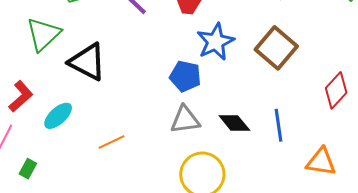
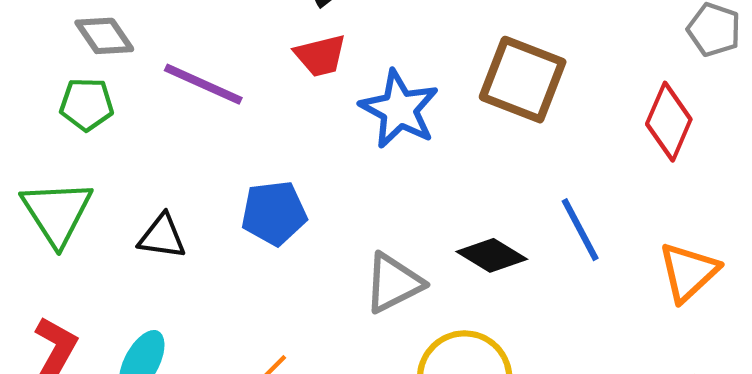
black triangle: (87, 62) -> (162, 237), size x0.6
blue pentagon: (185, 76) -> (274, 213), moved
orange triangle: (321, 162) -> (688, 272), turned -32

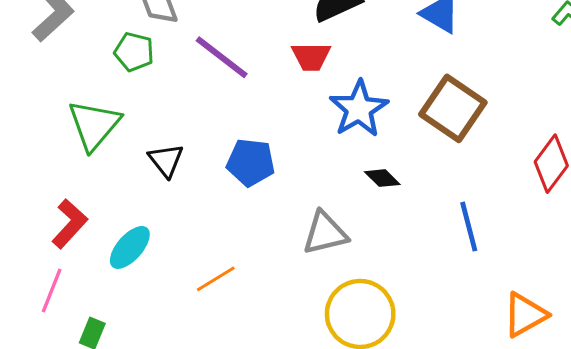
black triangle: (162, 237) -> (166, 160), turned 30
black diamond: (492, 255) -> (382, 178), moved, size x0.7
orange triangle: (688, 272) -> (525, 315), moved

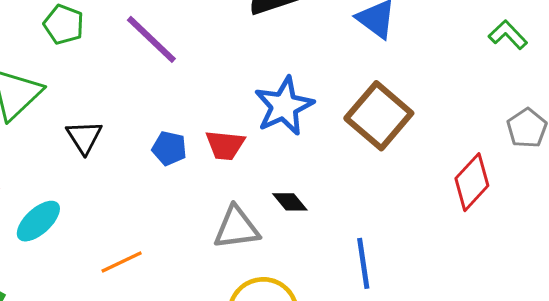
red trapezoid: (311, 57) -> (225, 145), moved
blue pentagon: (251, 162) -> (169, 148), size x0.7
black diamond: (382, 178) -> (290, 202), moved
blue line: (469, 227) -> (363, 263), moved

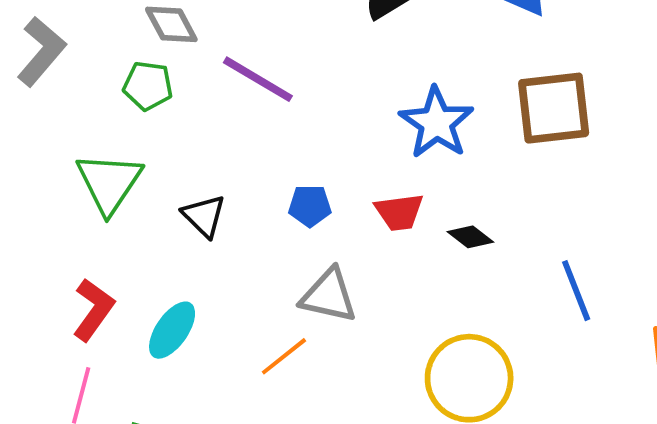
brown square: (379, 116) -> (554, 108), turned -34
red trapezoid: (225, 145) -> (399, 212), moved
gray triangle: (236, 228) -> (329, 296), moved, turned 33

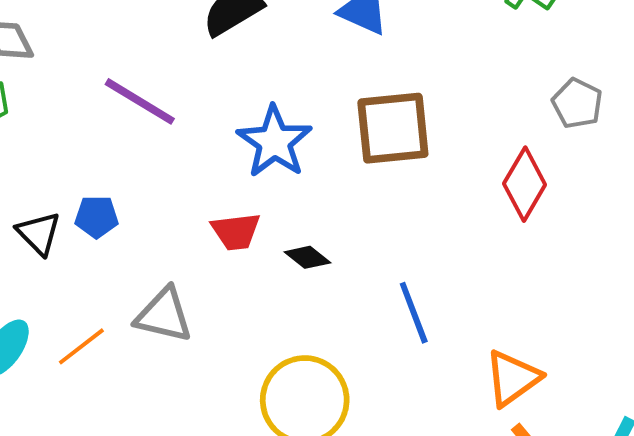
purple line: (258, 79) -> (140, 101), moved
blue pentagon: (310, 206) -> (97, 217), moved
orange line: (284, 356) -> (81, 346), moved

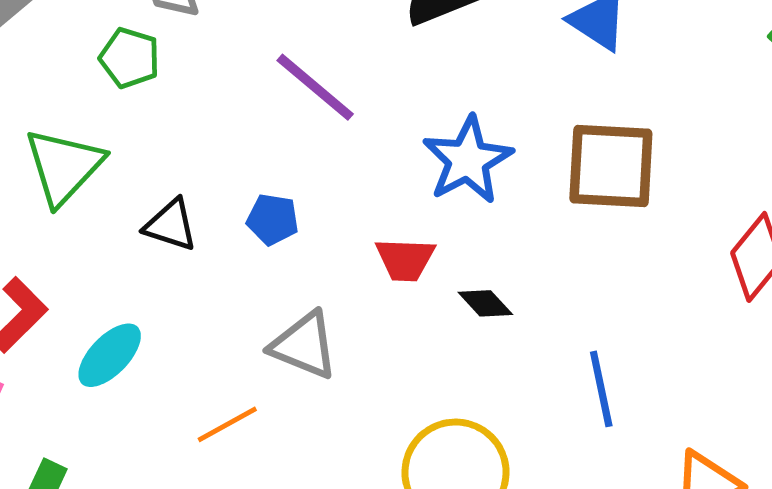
blue pentagon: (97, 217) -> (273, 219), moved
black triangle: (39, 233) -> (171, 225), turned -36
orange line: (81, 346) -> (227, 424), moved

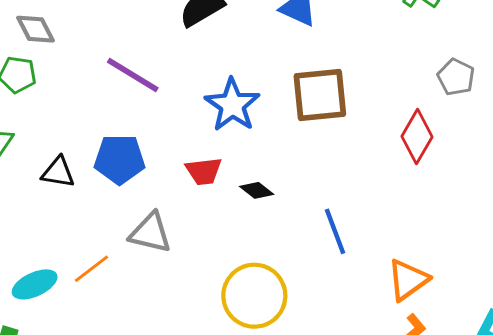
blue pentagon: (273, 219) -> (120, 159), size x1.6
cyan ellipse: (110, 355) -> (35, 284), moved, turned 30
orange line: (227, 424) -> (92, 269), moved

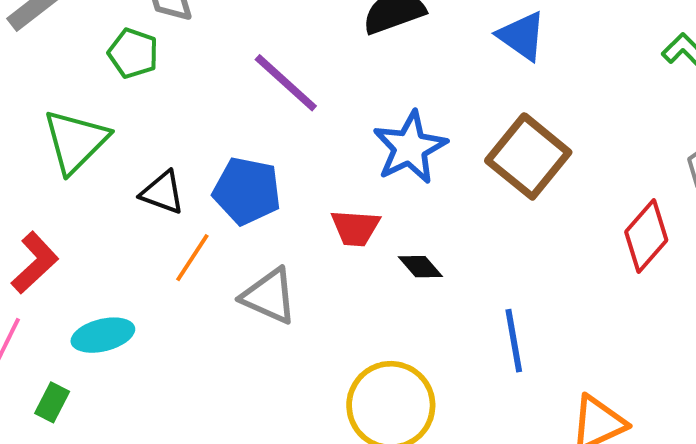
brown square: (320, 95) -> (528, 156), turned 34
orange line: (92, 269) -> (192, 258), moved, turned -30

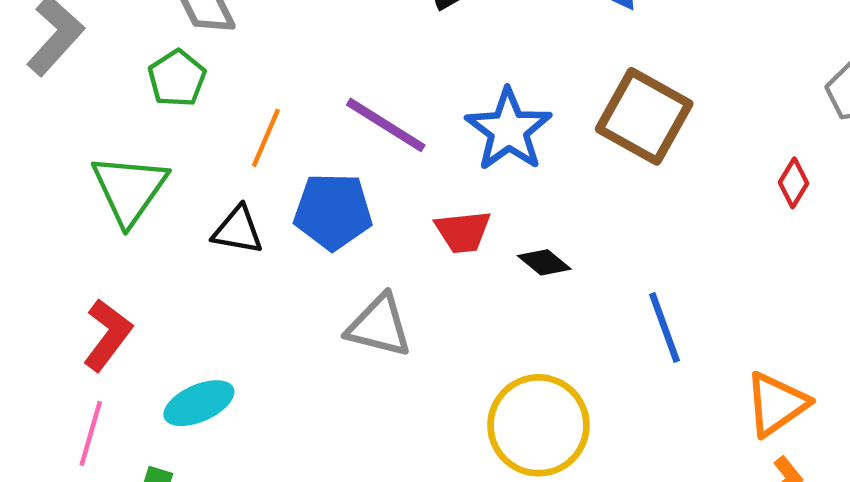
green pentagon: (133, 53) -> (177, 78), turned 30
purple line: (286, 83) -> (386, 125), moved
red diamond: (646, 236) -> (793, 183), size x0.6
orange line: (192, 258) -> (266, 138), moved

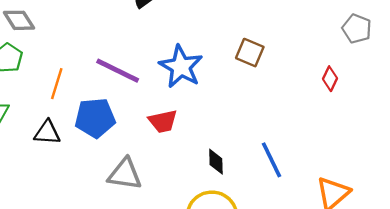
brown square: (644, 116) -> (250, 53), size x0.6
black diamond: (544, 262) -> (216, 162), moved, turned 55

